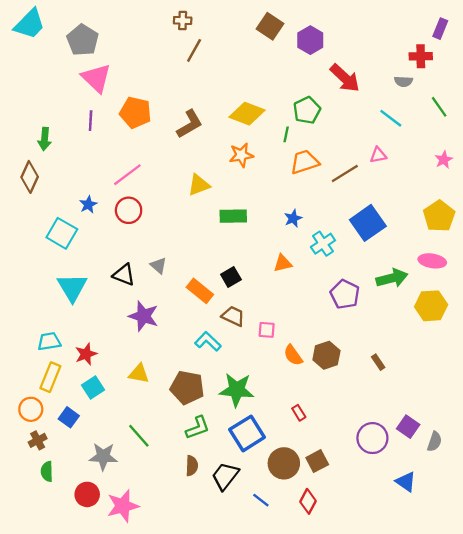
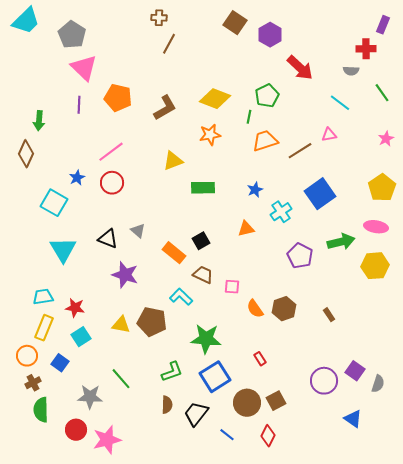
red star: (86, 354) -> (75, 308), turned 30
brown pentagon: (187, 387) -> (152, 322), moved
green semicircle: (47, 471) -> (41, 410), size x1.4

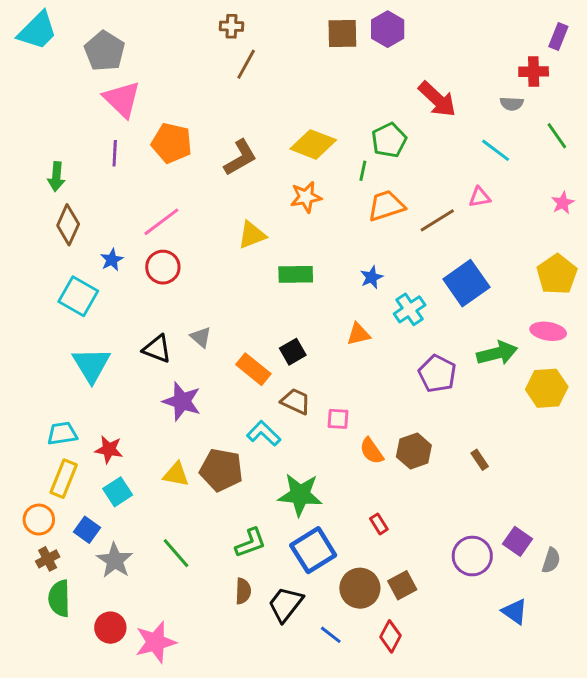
brown square: (235, 23) -> (342, 34), turned -35
purple hexagon: (270, 35) -> (388, 29), moved
brown diamond: (26, 154) -> (68, 225), moved
gray star: (90, 397) -> (115, 560), moved, turned 30

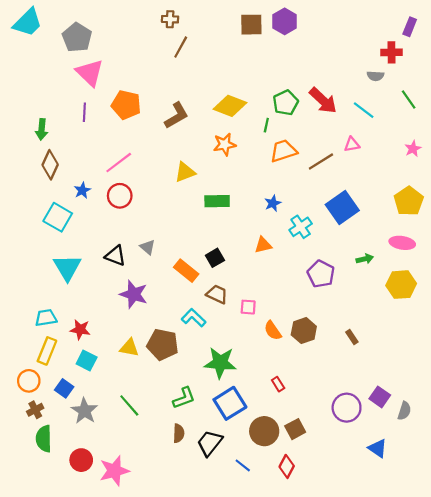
red arrow: (437, 99) -> (323, 101), moved
green arrow: (497, 353) -> (365, 259), size x0.6
cyan square: (118, 492) -> (87, 361), turned -30

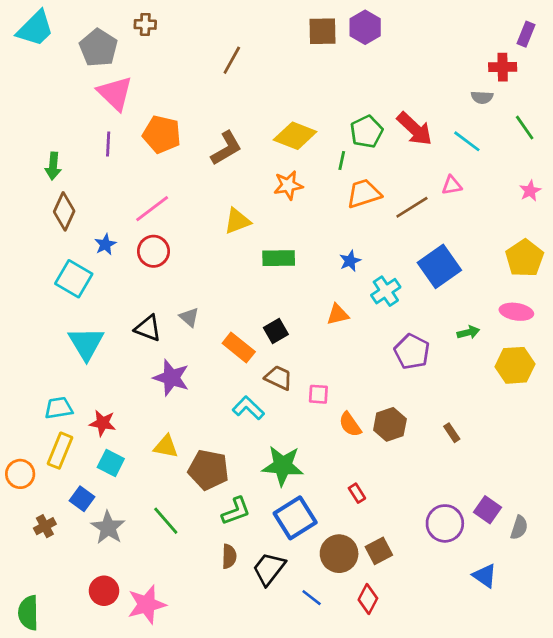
brown cross: (170, 19) -> (145, 24), moved
brown pentagon: (163, 344) -> (208, 470), moved
orange circle: (29, 381) -> (20, 474), moved
green semicircle: (44, 439) -> (28, 613), moved

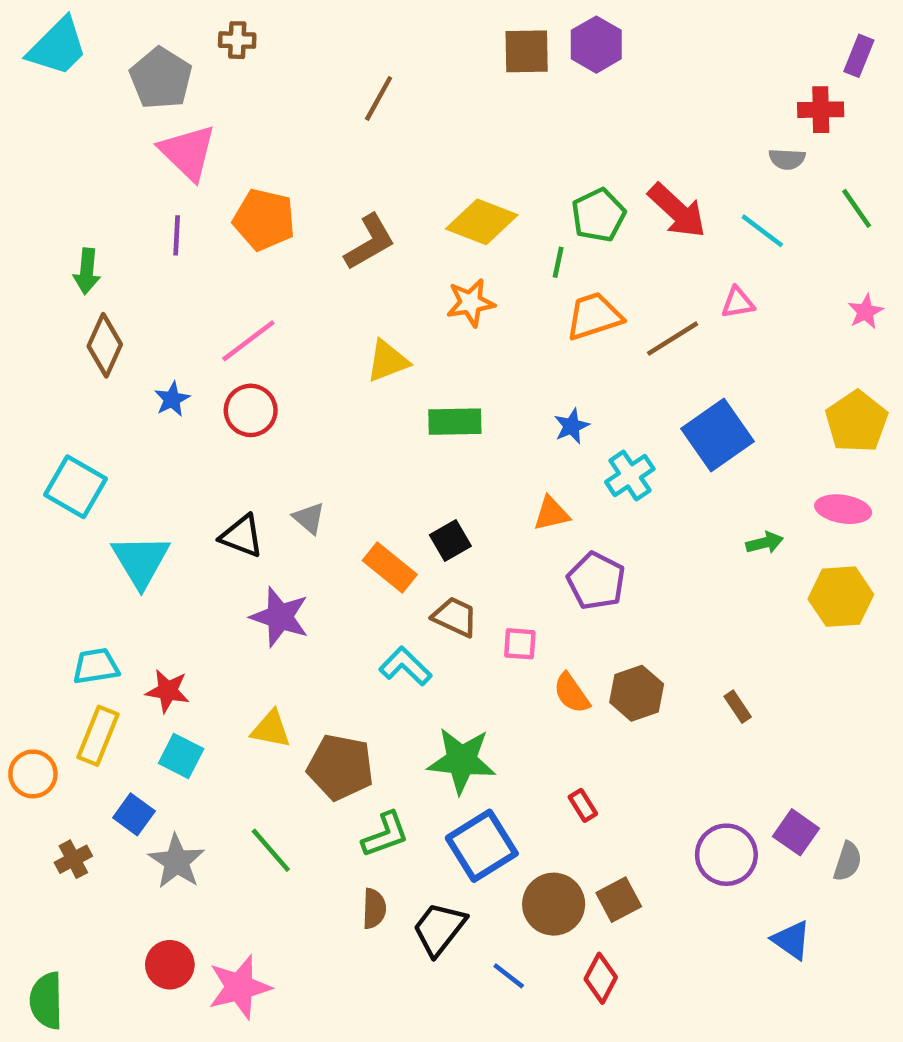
cyan square: (74, 279) -> (76, 487), moved
purple pentagon: (412, 352) -> (596, 581), moved

